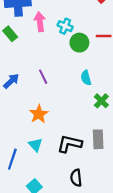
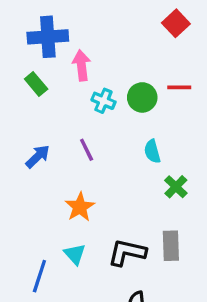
cyan cross: (65, 26) -> (103, 101), moved

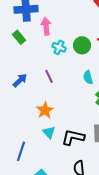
cyan triangle: (75, 254) -> (49, 132), moved

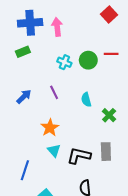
pink arrow: (46, 26) -> (57, 27), moved
green rectangle: (19, 37) -> (23, 52), turned -72
cyan semicircle: (88, 77) -> (86, 100), moved

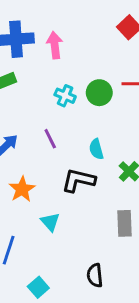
orange star: (50, 128) -> (22, 189), moved
black L-shape: (79, 156) -> (78, 180), moved

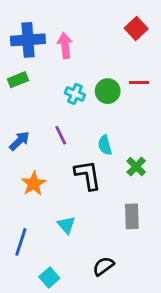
black L-shape: (78, 180) -> (88, 175), turned 68
cyan triangle: (50, 222) -> (66, 225), moved
black semicircle: (95, 275) -> (103, 266), turned 60

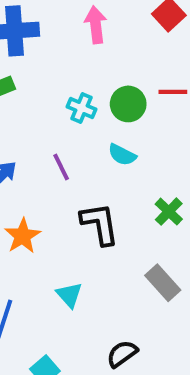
pink arrow: (65, 46) -> (96, 25), moved
cyan semicircle: (105, 145) -> (122, 155), moved, turned -48
gray rectangle: (132, 216) -> (163, 283), turned -40

